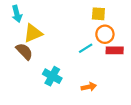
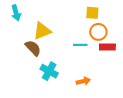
yellow triangle: (33, 33) -> (42, 31), moved
cyan line: (86, 48) -> (80, 45), turned 32
brown semicircle: (24, 51) -> (33, 48), moved

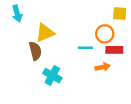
yellow square: (92, 13) -> (120, 14), moved
brown semicircle: (33, 48) -> (35, 51), turned 30
orange arrow: (83, 81) -> (103, 67), moved

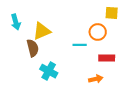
cyan arrow: (17, 14) -> (16, 22), moved
red rectangle: (114, 50) -> (107, 58), moved
orange arrow: (103, 67) -> (96, 79), moved

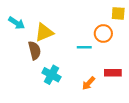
cyan arrow: (16, 22) -> (17, 23), turned -42
red rectangle: (107, 58) -> (113, 73), moved
orange arrow: (96, 79) -> (89, 83), moved, turned 144

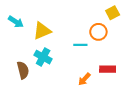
yellow square: (118, 13) -> (113, 13), turned -32
brown semicircle: (35, 50) -> (23, 70), moved
cyan cross: (51, 75) -> (43, 57), moved

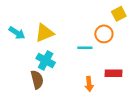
cyan arrow: (16, 22) -> (17, 33), moved
brown semicircle: (23, 70) -> (37, 80), moved
orange arrow: (84, 79) -> (89, 84), turned -48

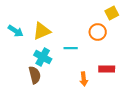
cyan line: (85, 48) -> (71, 48), moved

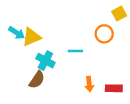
yellow triangle: (42, 31) -> (32, 37), moved
red rectangle: (107, 69) -> (114, 88), moved
brown semicircle: (35, 75) -> (37, 80), turned 48

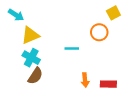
cyan arrow: (17, 33) -> (16, 15), moved
cyan cross: (45, 61) -> (31, 58), moved

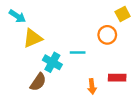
cyan cross: (31, 58) -> (52, 62), moved
red rectangle: (108, 84) -> (117, 78), moved

